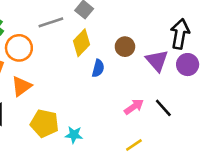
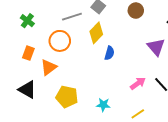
brown circle: (125, 47) -> (136, 11), moved
orange circle: (19, 48) -> (60, 41), moved
cyan star: (74, 135) -> (103, 105), moved

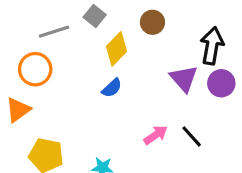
yellow diamond: (96, 33) -> (117, 49), moved
blue semicircle: (109, 53) -> (112, 88), turned 32

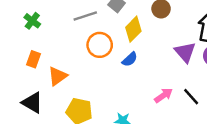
orange circle: (35, 69) -> (100, 45), moved

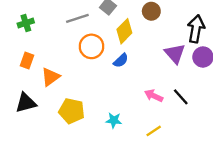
green cross: (32, 21) -> (26, 23), turned 35
pink arrow: (163, 95) -> (154, 96), turned -120
black triangle: (32, 103) -> (26, 103), turned -45

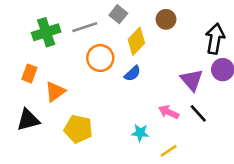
green cross: (26, 23) -> (46, 32), moved, size x1.5
purple triangle: (175, 53) -> (192, 80), moved
cyan star: (114, 120) -> (140, 133), moved

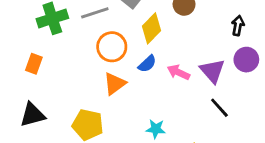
black arrow: (215, 39) -> (238, 26), size x0.6
orange triangle: (55, 92) -> (115, 84), moved
pink arrow: (169, 112) -> (178, 72), moved

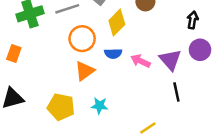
blue semicircle: (147, 64) -> (113, 54), turned 42
black line: (219, 108) -> (176, 92), turned 30
cyan star: (156, 129) -> (99, 106), moved

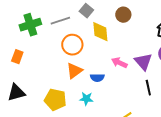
yellow diamond: (117, 22) -> (100, 32), turned -50
blue semicircle: (113, 54) -> (97, 78), moved

